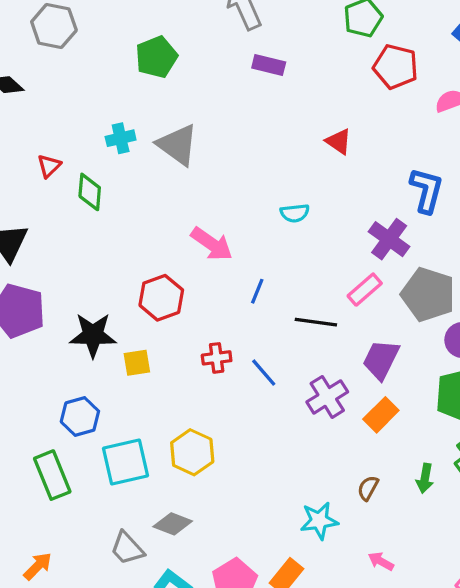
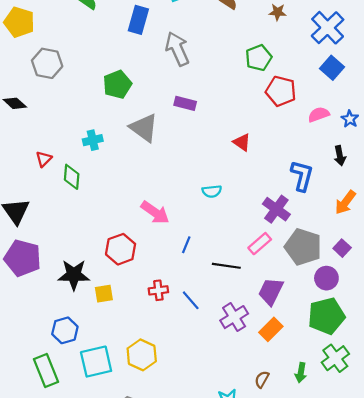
purple rectangle: (269, 65) -> (185, 103), moved
gray triangle: (178, 145) -> (144, 128), moved

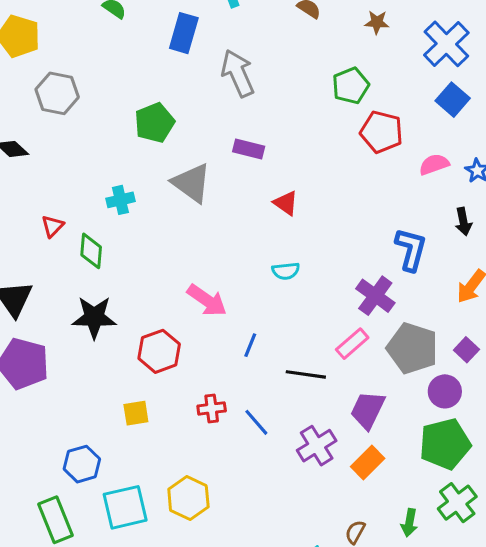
red triangle: (242, 142) -> (286, 203), moved
black star: (74, 275) -> (94, 317), moved

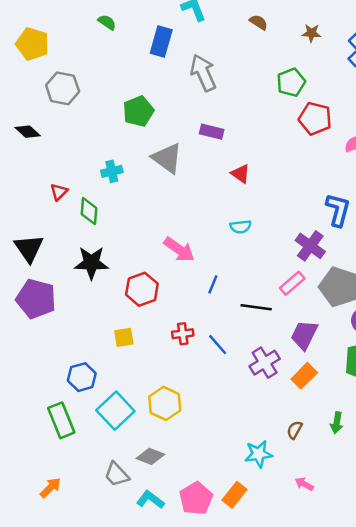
cyan square: (125, 507) -> (115, 411), turned -30

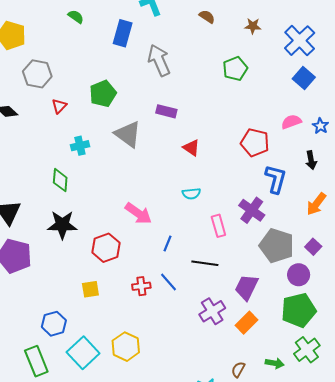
red pentagon: (315, 118) -> (255, 143), moved
red triangle: (59, 192) -> (59, 106), moved
pink rectangle: (292, 283) -> (218, 226), moved, turned -65
blue line: (218, 345) -> (168, 282), moved
green arrow: (337, 423) -> (275, 363), turned -90

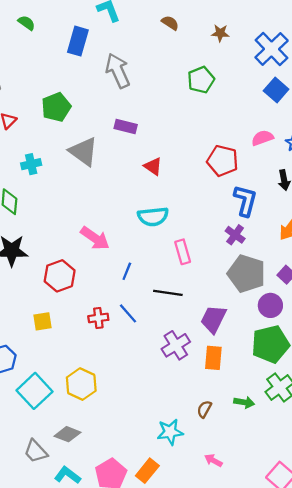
cyan semicircle: (191, 194) -> (153, 217), size x1.5
purple cross: (252, 210) -> (235, 235), moved, size x0.7
orange rectangle: (247, 323) -> (213, 358), turned -40

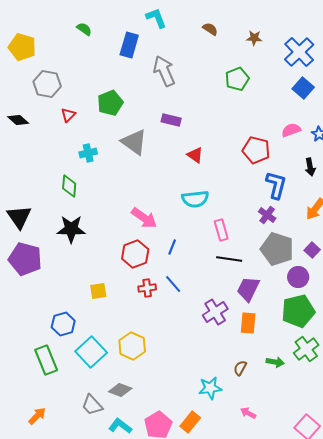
red hexagon: (60, 276) -> (135, 254), moved
black line: (168, 293) -> (229, 259), moved

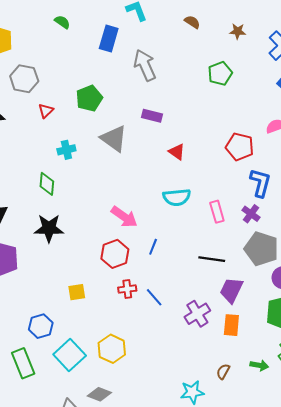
pink rectangle: (221, 230) -> (217, 212), moved
blue line: (173, 284) -> (154, 297), moved

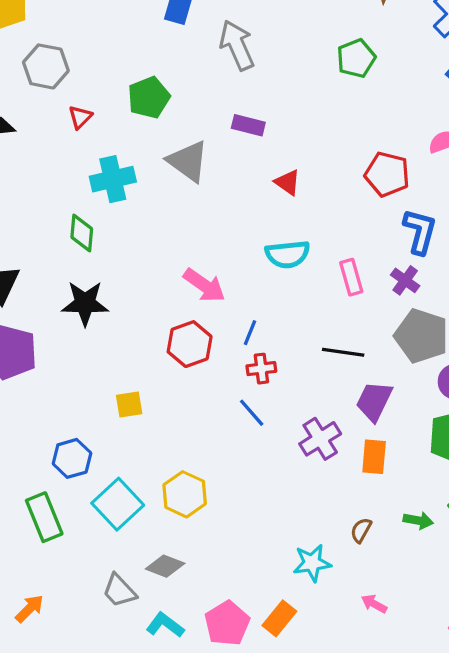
cyan cross: (66, 150) -> (113, 179), size x1.5
red cross: (127, 289) -> (261, 369), moved

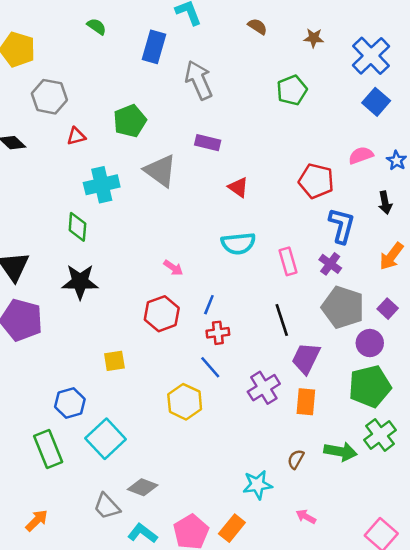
red triangle: (80, 117) -> (76, 136), turned 30
pink arrow: (204, 285) -> (173, 268), size x0.6
black line: (343, 352) -> (282, 320), turned 64
yellow hexagon: (185, 494) -> (185, 402), moved
green arrow: (418, 520) -> (340, 452), size x1.4

